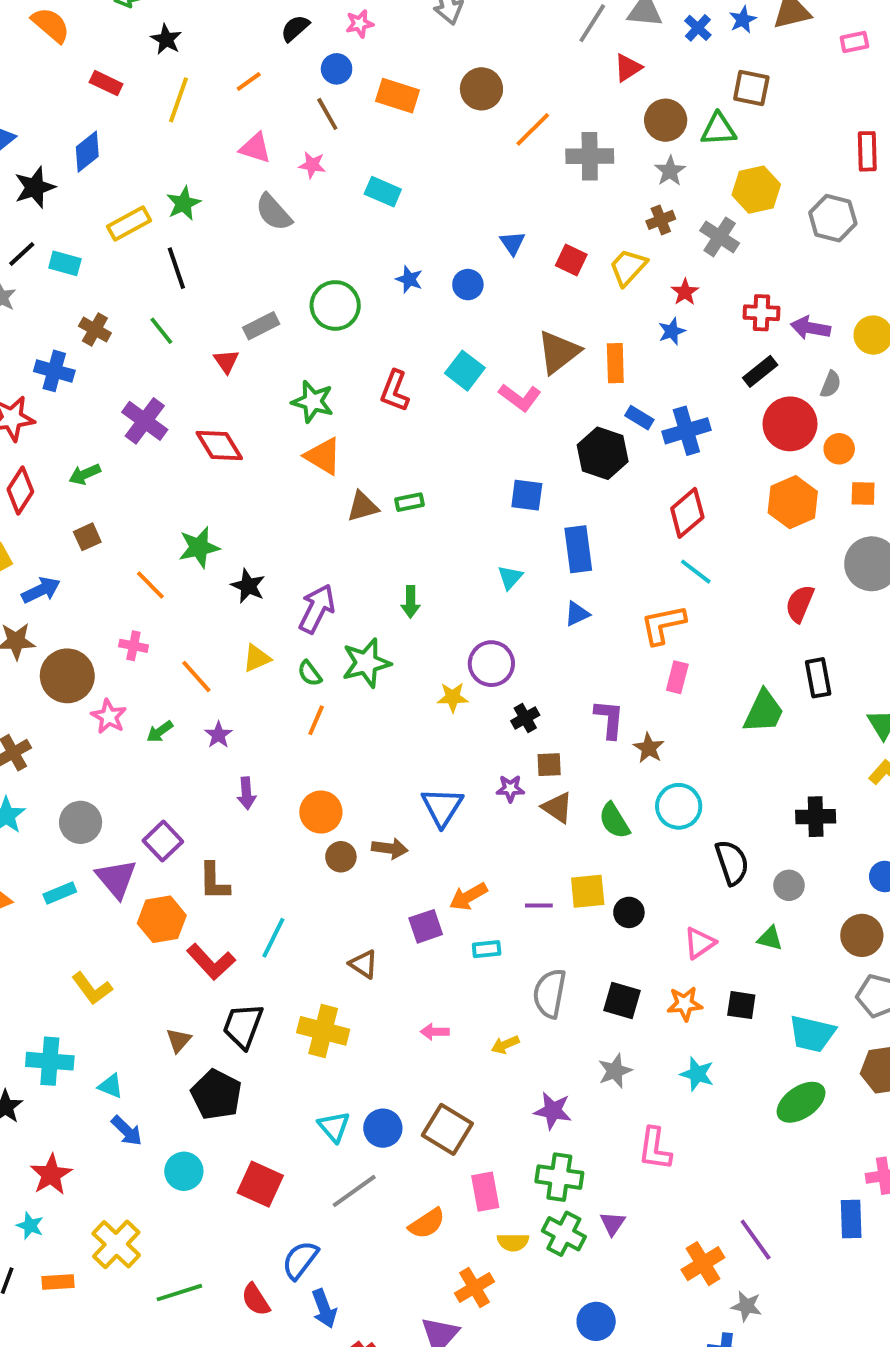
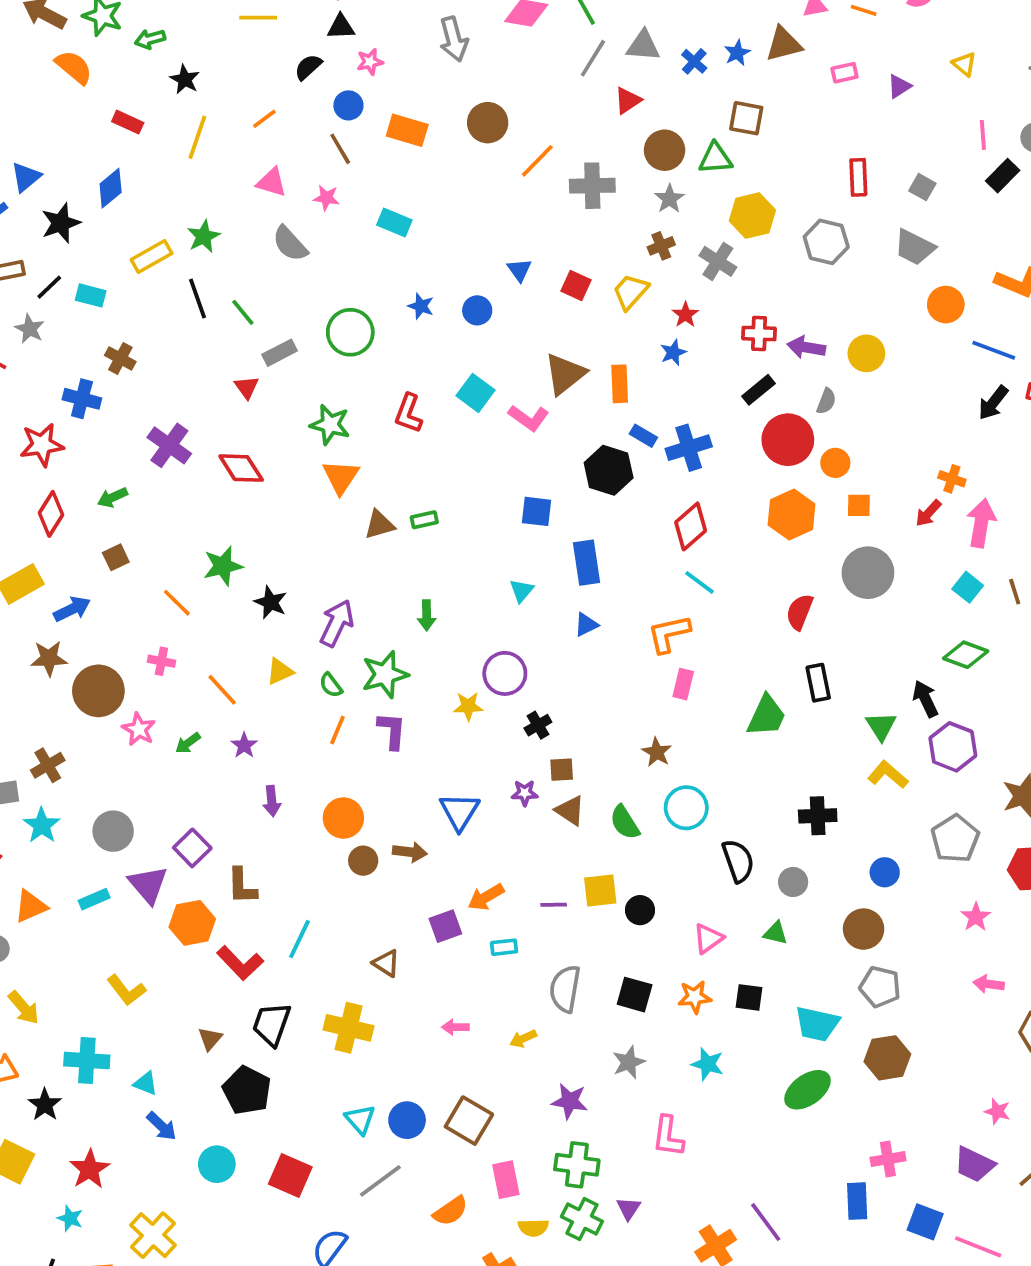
green line: (161, 331) -> (243, 312), moved
orange triangle: (323, 456) -> (341, 477), turned 33
purple L-shape: (609, 719) -> (392, 731), moved

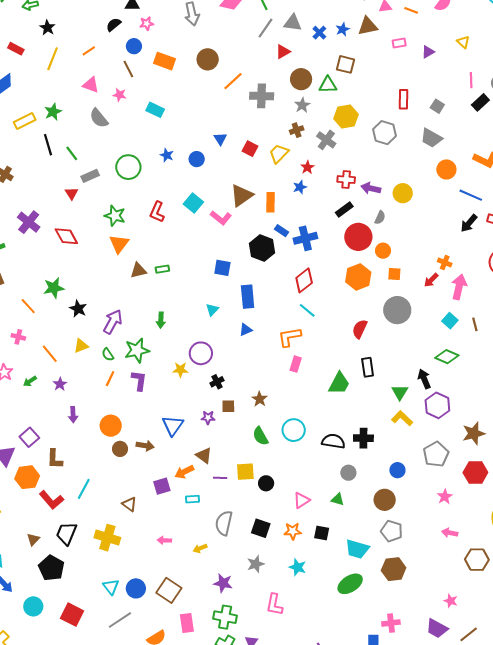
brown star: (657, 752) -> (260, 399), moved
brown triangle: (570, 811) -> (204, 455), moved
black semicircle: (738, 861) -> (333, 441), moved, turned -65

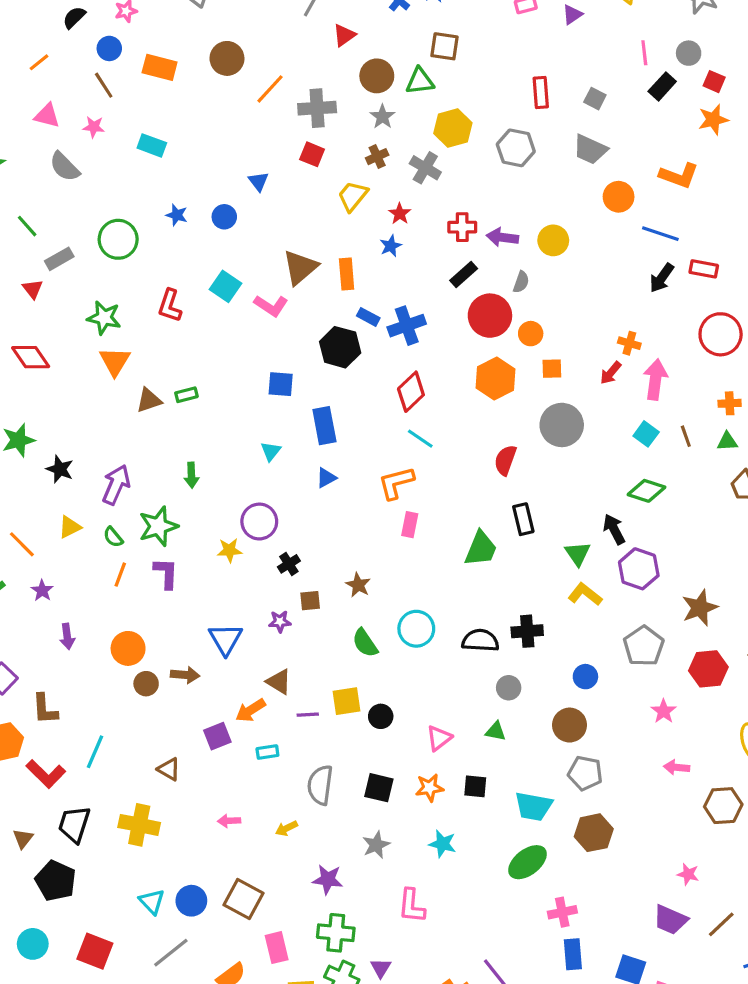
red square: (250, 149) -> (312, 154), moved
pink cross: (391, 623) -> (562, 912), moved

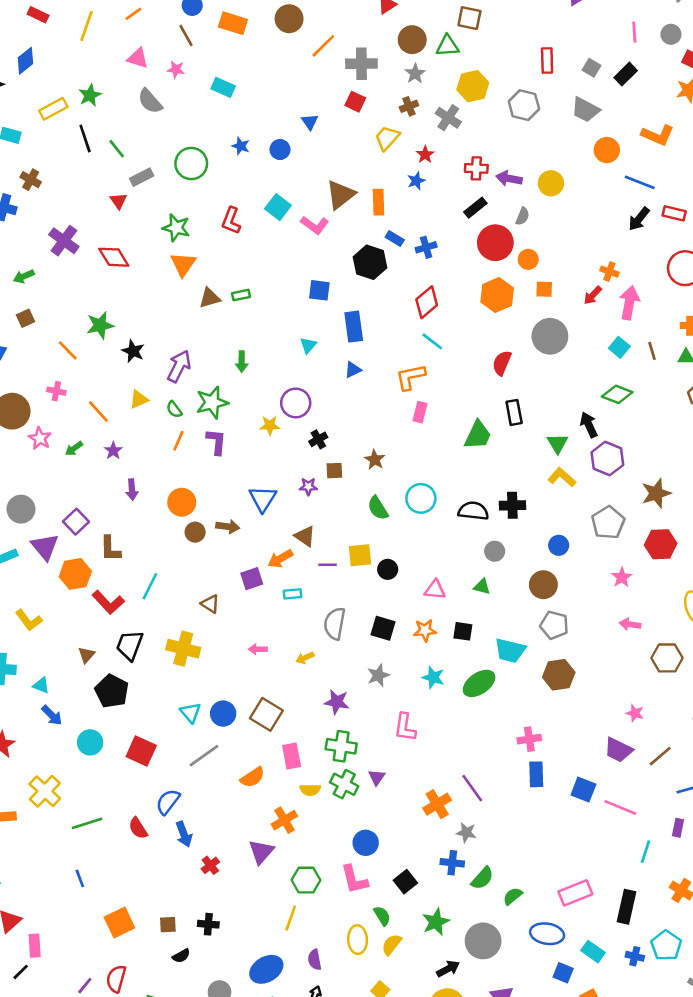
black rectangle: (662, 86) -> (626, 74), moved
blue cross: (407, 326) -> (426, 247), size x0.7
pink triangle: (439, 738) -> (435, 590), turned 40
green ellipse: (528, 862) -> (479, 683), moved

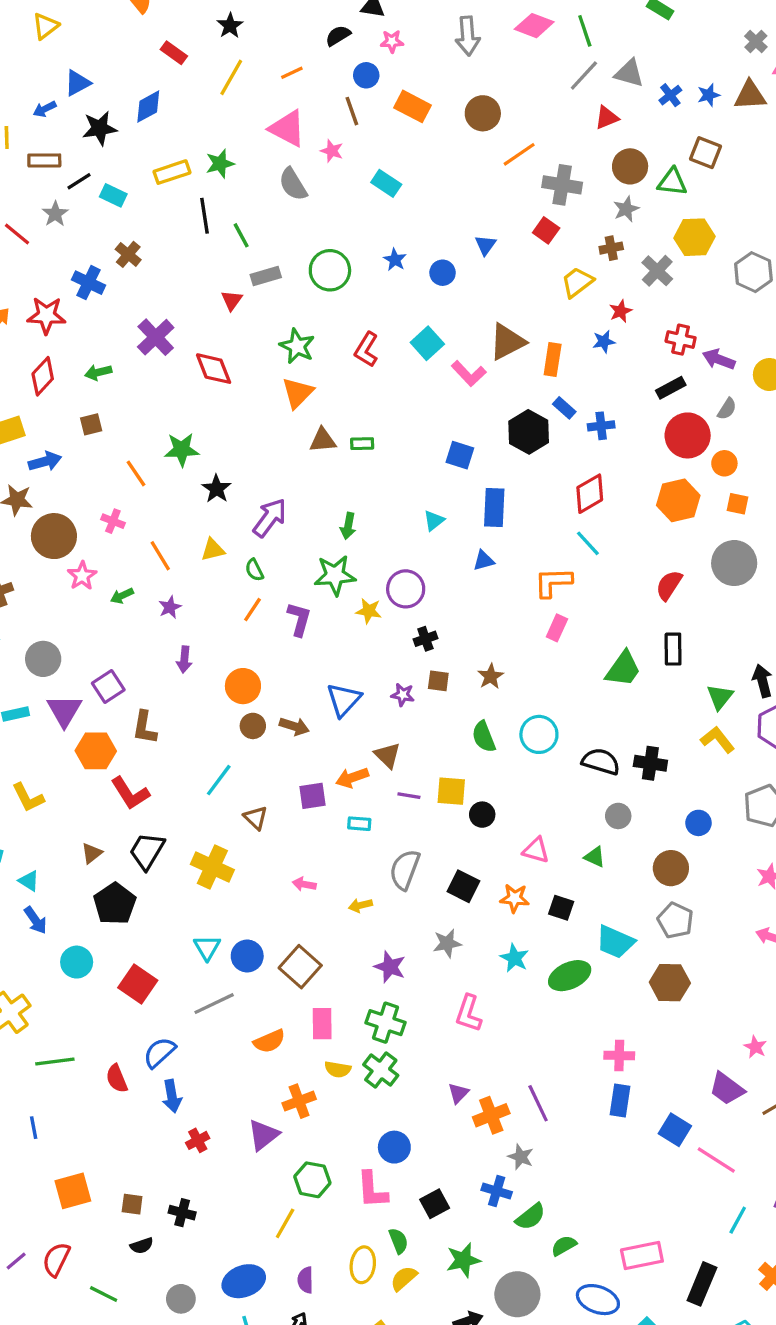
pink triangle: (138, 58) -> (287, 128), size x1.4
green star: (212, 403) -> (335, 575), moved
cyan line: (150, 586) -> (219, 780), moved
purple triangle: (377, 777) -> (458, 1093), moved

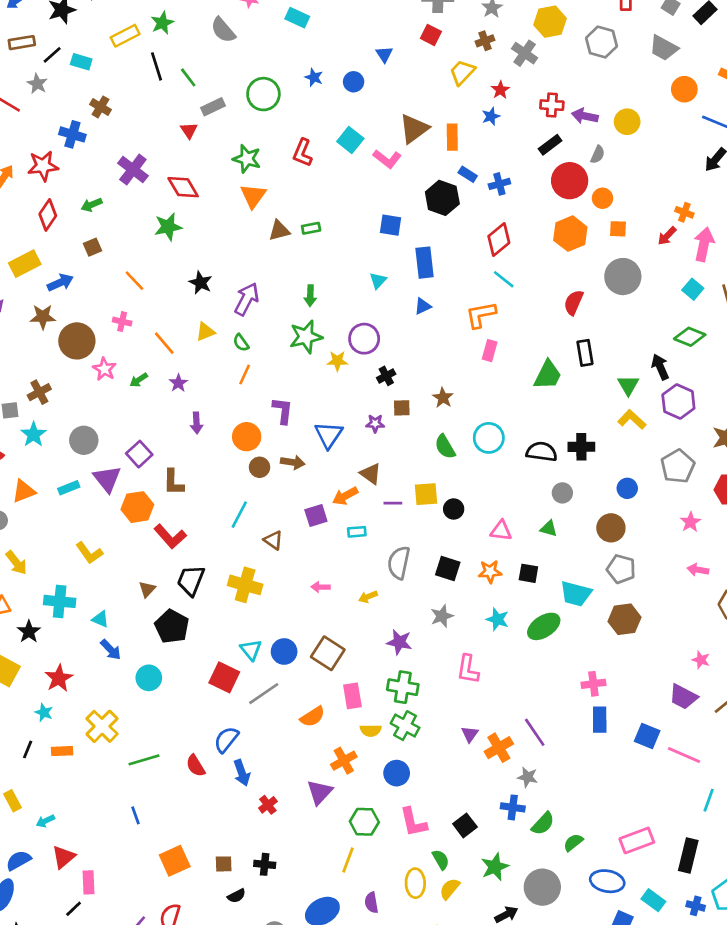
green star: (182, 450) -> (168, 227), moved
purple L-shape: (299, 619) -> (283, 411), moved
red square: (138, 984) -> (224, 677), moved
blue circle: (394, 1147) -> (397, 773), moved

